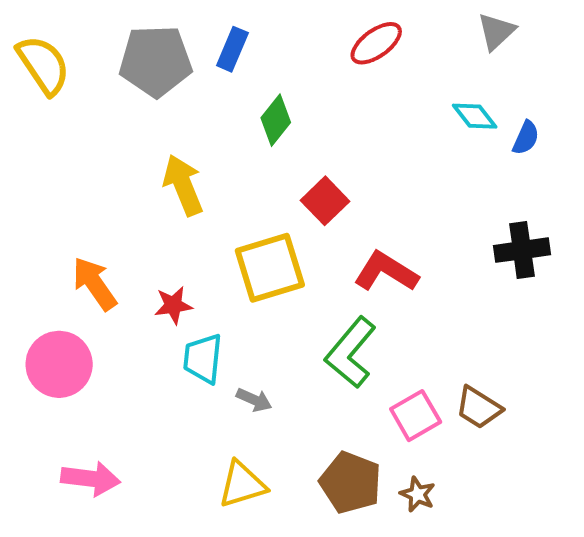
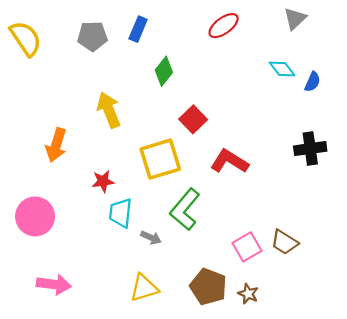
gray pentagon: (156, 61) -> (92, 36), size x0.7
orange arrow: (95, 284) -> (56, 145), moved, turned -128
green L-shape: (351, 353) -> (185, 209), moved

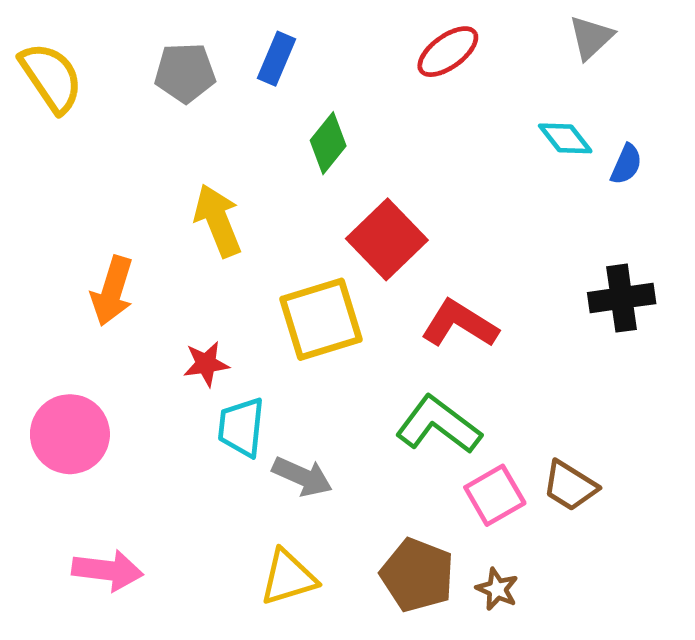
red square: (193, 119) -> (387, 239), size x1.4
green L-shape: (185, 209) -> (438, 425), moved, turned 87
gray arrow: (151, 238) -> (302, 476), size x1.4

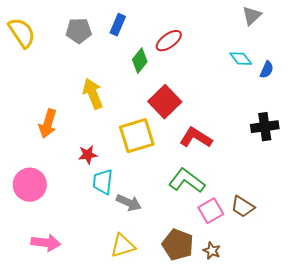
red ellipse: (448, 52) -> (169, 41), moved

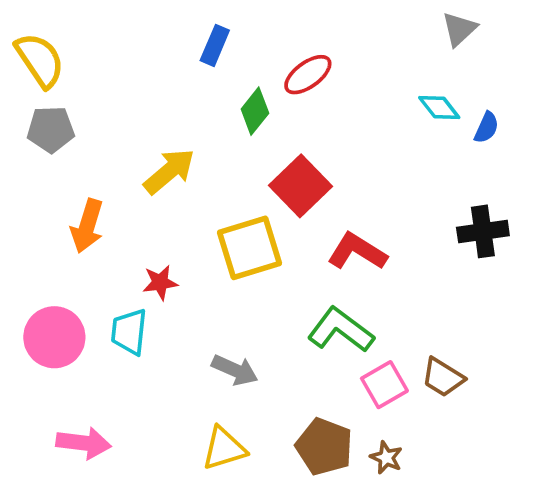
gray pentagon: (79, 31) -> (51, 129), moved
yellow arrow: (93, 94) -> (169, 171), turned 72
cyan trapezoid: (103, 182) -> (129, 332), moved

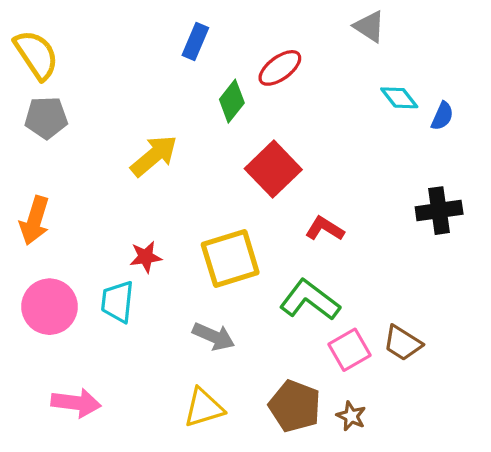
gray triangle: (459, 29) -> (369, 27), moved, turned -44
orange arrow: (87, 226) -> (35, 220), moved
yellow square: (249, 248) -> (230, 259), moved
red L-shape: (357, 252) -> (325, 229), size x0.7

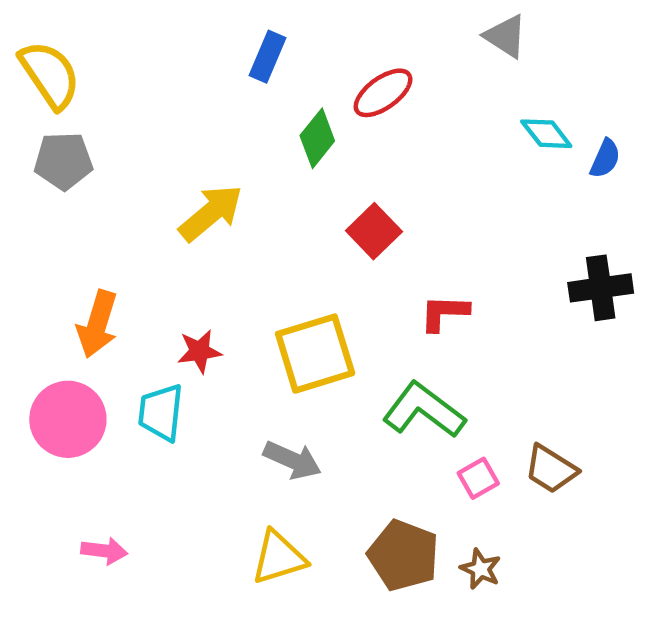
red square: (273, 169) -> (374, 231), size x0.7
orange arrow: (35, 220) -> (97, 324), moved
red L-shape: (325, 229) -> (444, 313), turned -30
pink square: (350, 350) -> (478, 478), size x0.7
pink arrow: (76, 403) -> (104, 551), size x0.7

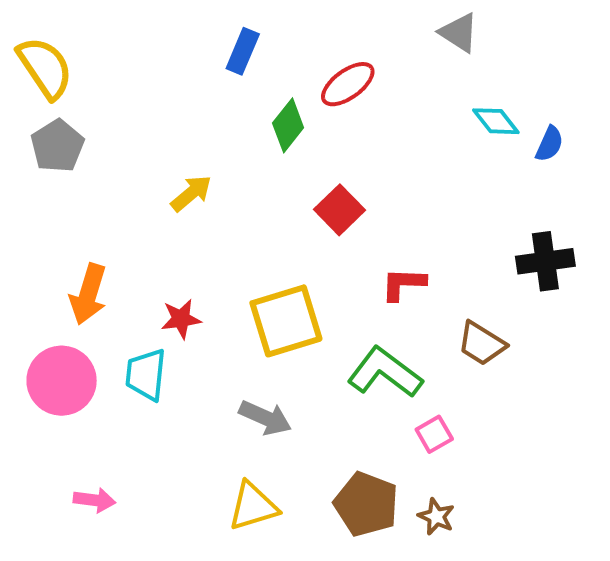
gray pentagon: (63, 161) -> (57, 146), turned -30
yellow arrow: (211, 213) -> (191, 193), size x0.7
brown trapezoid: (551, 469) -> (482, 344), moved

